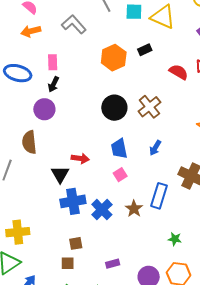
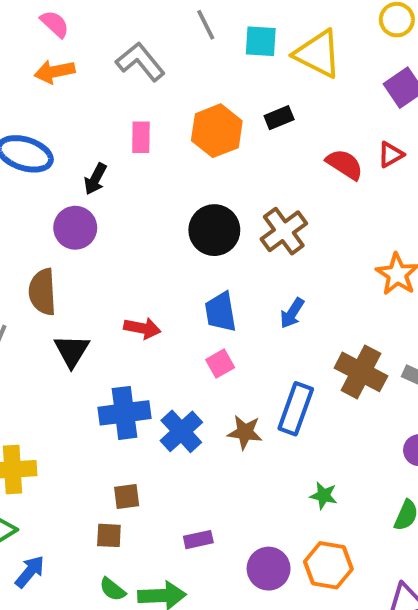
pink rectangle: (53, 62) -> (141, 137), moved
black triangle: (60, 174) -> (72, 351), moved
brown star: (134, 209) -> (245, 432), turned -30

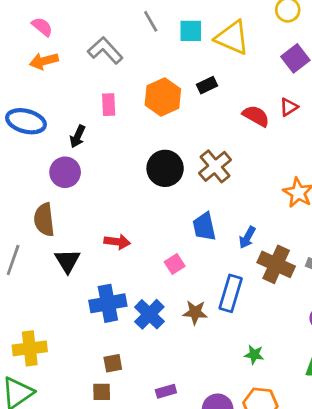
blue trapezoid: (221, 312) -> (204, 227), moved
blue arrow: (292, 313) -> (247, 238), moved

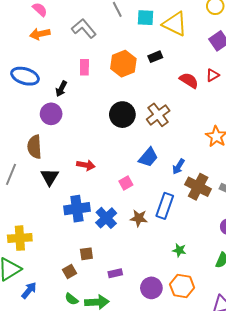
blue trapezoid: (204, 227) -> (148, 157), turned -130
brown square: (113, 363) -> (86, 254), moved
brown square: (102, 392) -> (69, 272), turned -32

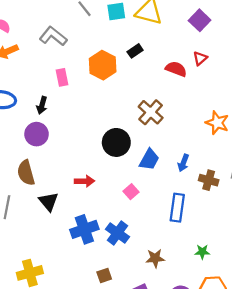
black circle: (122, 115) -> (116, 142), moved
brown cross: (198, 187) -> (209, 180), size x0.7
brown star: (139, 218) -> (155, 258), moved

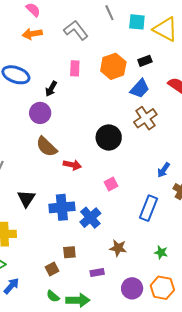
blue trapezoid: (149, 160) -> (140, 89), moved
brown semicircle: (26, 173) -> (47, 147), moved, turned -45
black triangle: (49, 202) -> (26, 198), moved

